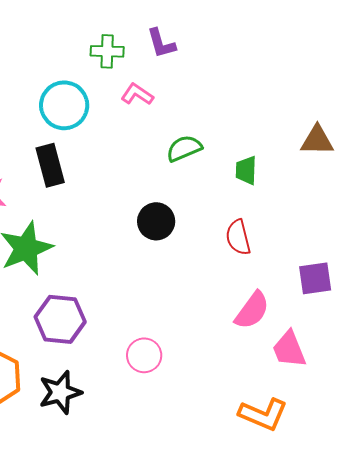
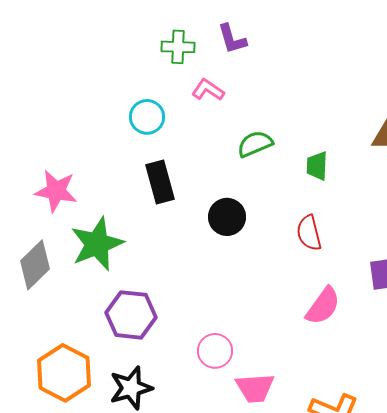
cyan circle: (64, 105) -> (147, 117), moved, size x0.7
black rectangle: (50, 165) -> (160, 182), moved
pink trapezoid: (289, 349) -> (255, 388), moved, turned -72

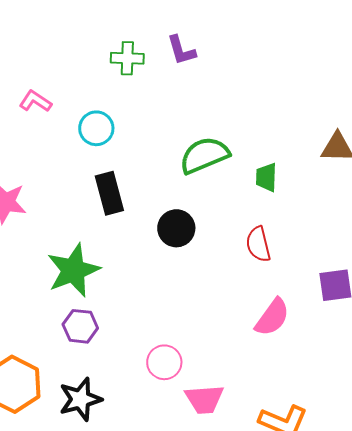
pink L-shape: (208, 90) -> (35, 101), moved
green semicircle: (255, 144) -> (204, 155), size x1.4
green star: (97, 244) -> (73, 270), moved
purple hexagon: (131, 315) -> (80, 326), size x0.7

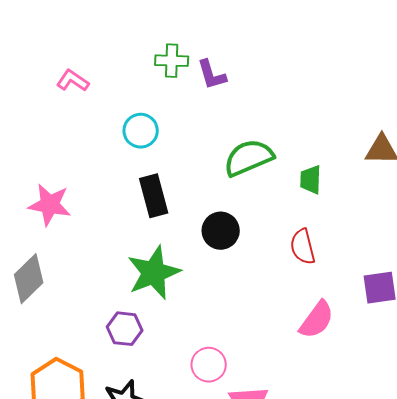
purple L-shape: (181, 50) -> (212, 75), moved
pink L-shape: (35, 101) -> (73, 81), moved
green star: (73, 270) -> (154, 273), moved

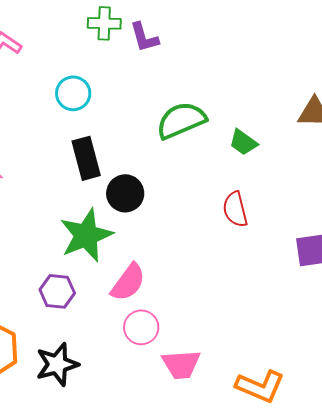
green trapezoid: (311, 180) -> (243, 142), turned -56
black circle: (221, 231) -> (125, 193), moved
pink semicircle: (317, 320) -> (128, 282), moved

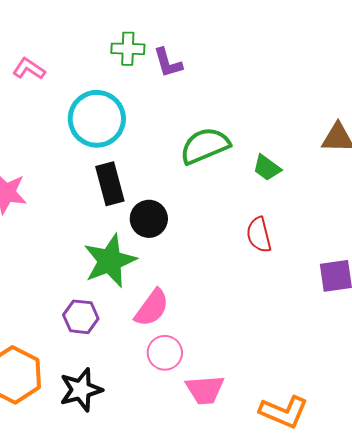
cyan circle: (73, 93) -> (97, 119), size x1.6

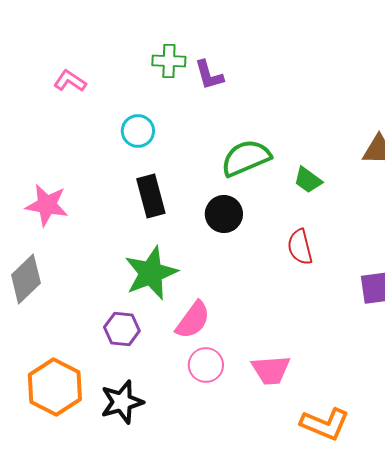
cyan circle: (97, 119) -> (138, 131), size x0.6
black circle: (149, 219) -> (224, 214), moved
pink trapezoid: (205, 390) -> (271, 370), moved

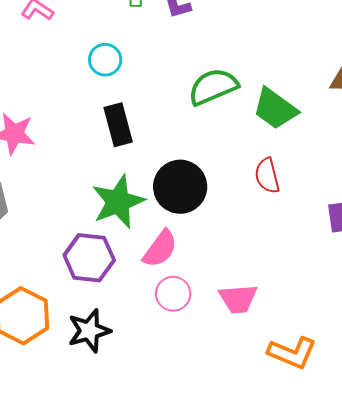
green trapezoid: (308, 180) -> (275, 109), size x1.6
black circle: (224, 214) -> (180, 187), moved, size x1.4
purple hexagon: (122, 329) -> (89, 258), size x1.4

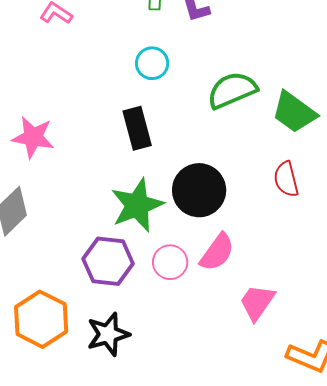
cyan circle: (105, 60) -> (152, 63), moved
pink semicircle: (160, 249) -> (217, 252), moved
pink circle: (173, 294) -> (170, 262), moved
pink trapezoid: (238, 299) -> (257, 302), turned 129

